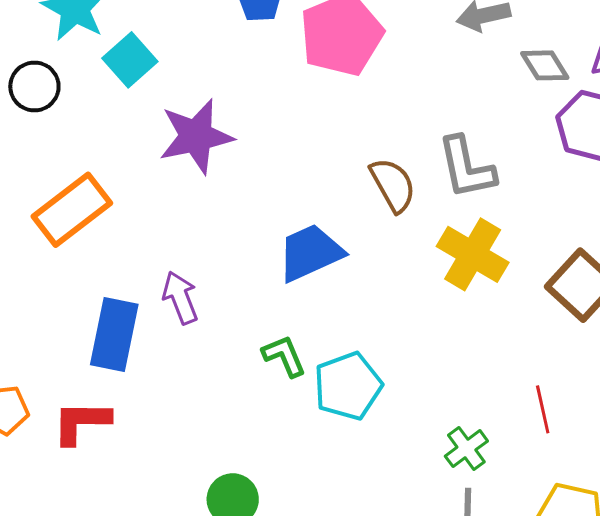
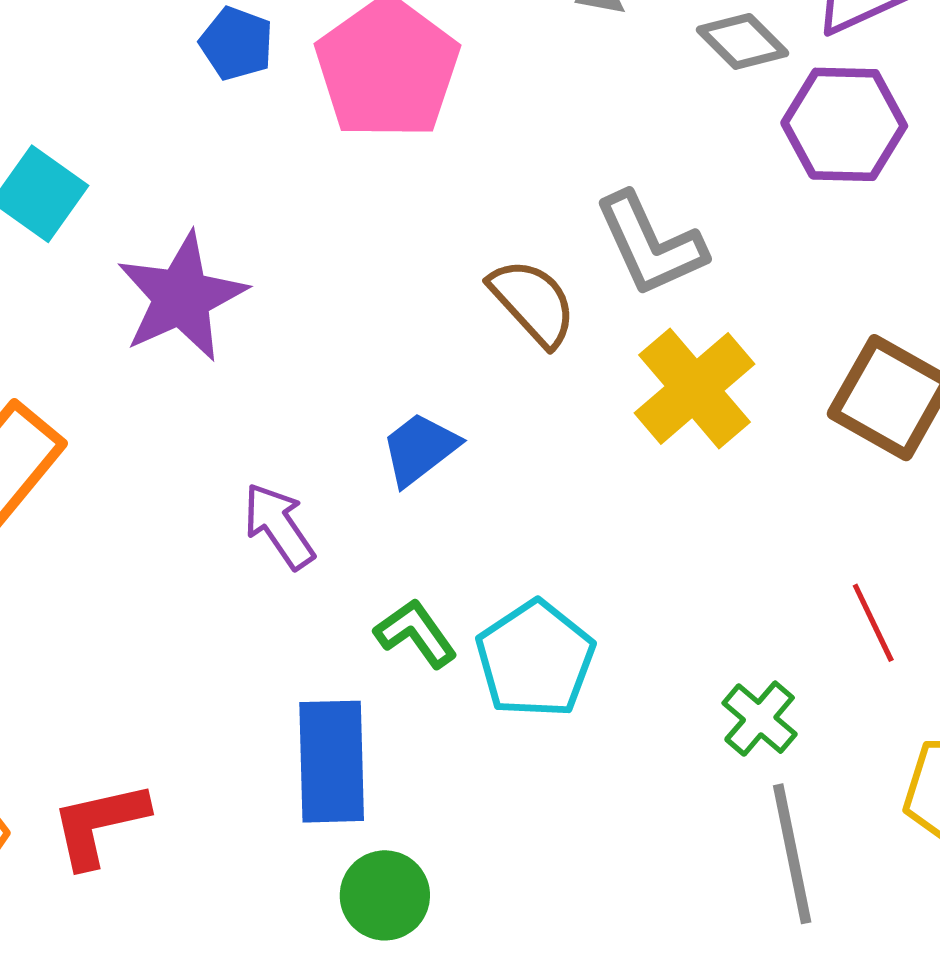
blue trapezoid: (310, 253) -> (420, 449), size x0.7
yellow cross: (473, 254) -> (695, 388), turned 32
purple arrow: (180, 298) -> (279, 526), moved
blue rectangle: (114, 335) -> (332, 762), moved

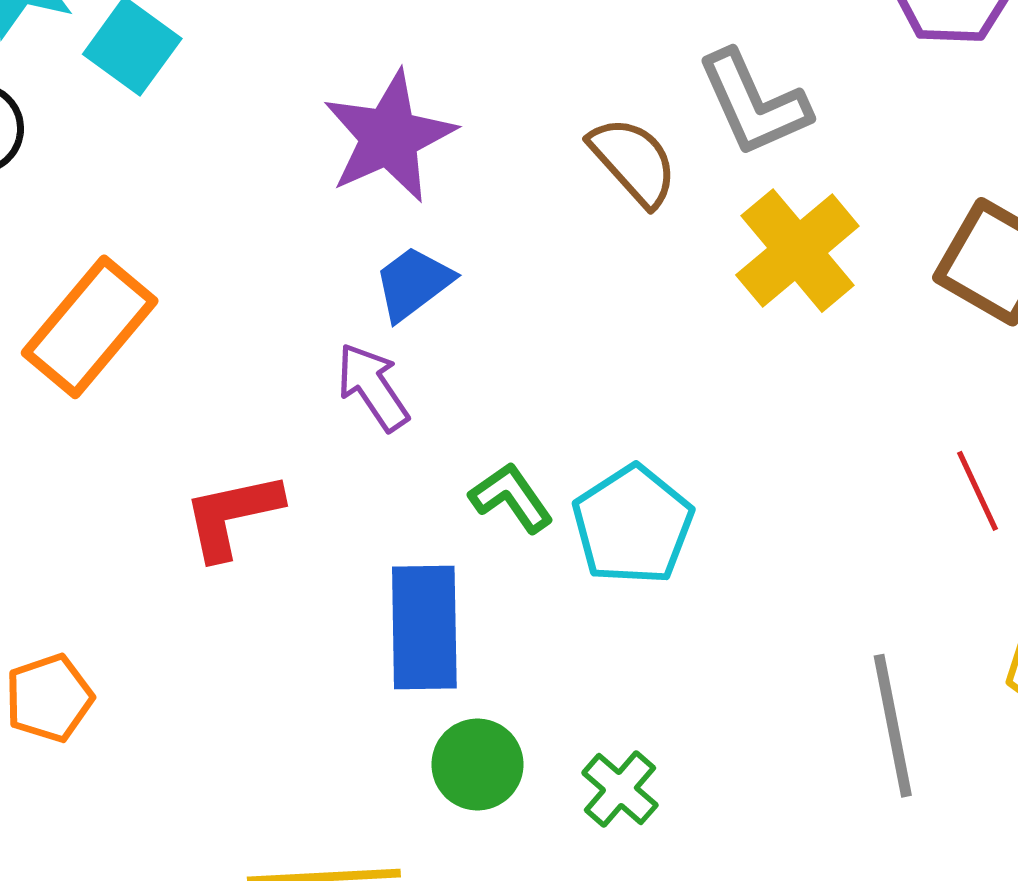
purple star: (182, 297) -> (389, 137), moved
blue trapezoid: (420, 449) -> (413, 283), moved
green cross: (760, 719) -> (620, 789), moved
red L-shape: (99, 824) -> (232, 515), moved

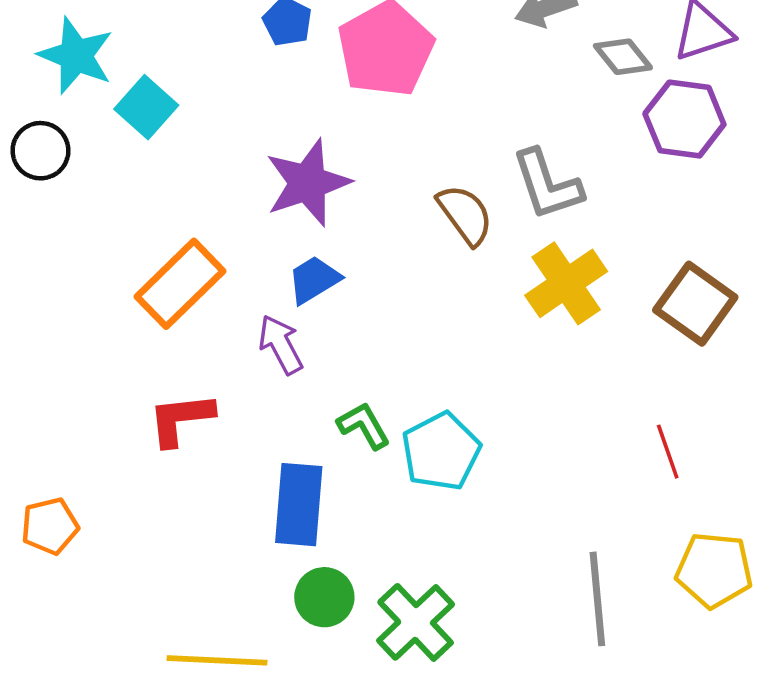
orange rectangle: (90, 327) -> (180, 284), moved
green cross: (620, 789) -> (416, 622), size x1.6

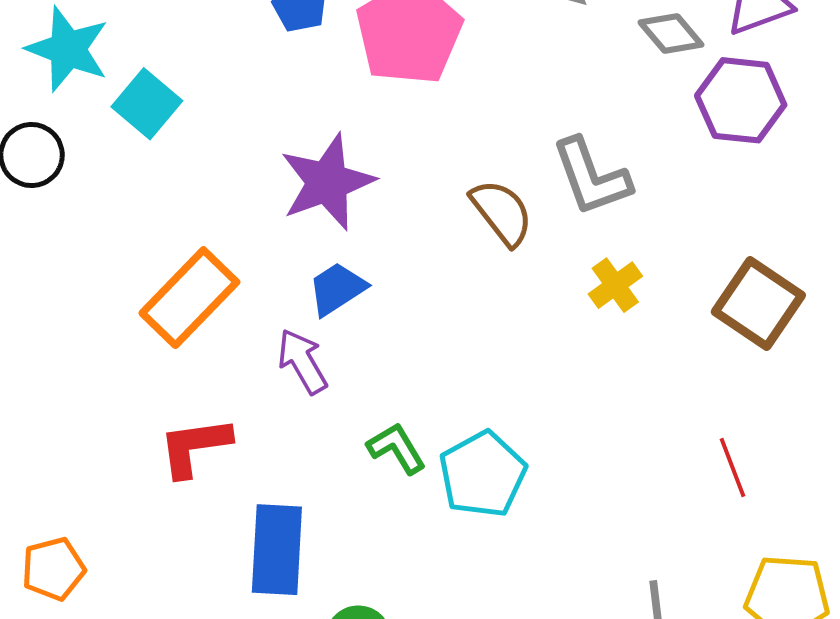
yellow cross: (566, 283) -> (615, 285), size x0.6
blue rectangle: (299, 505) -> (277, 550), moved

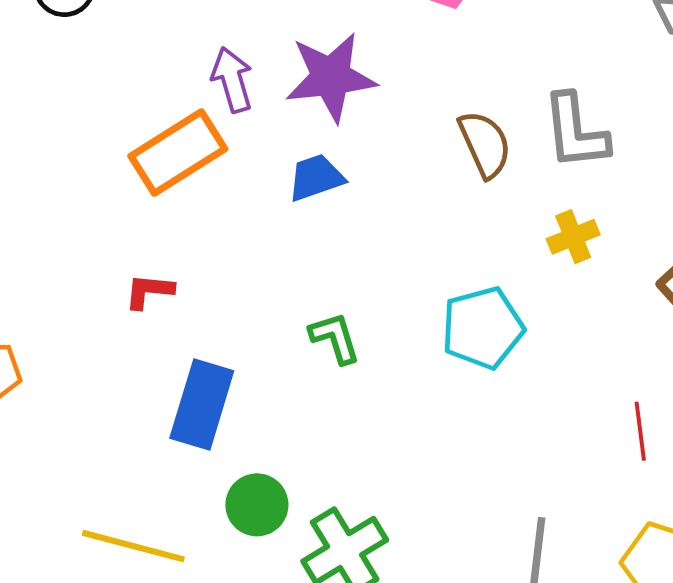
purple arrow: (302, 361) -> (232, 80), moved
red L-shape: (194, 447) -> (149, 291), size x0.7
cyan pentagon: (483, 474) -> (483, 328), moved

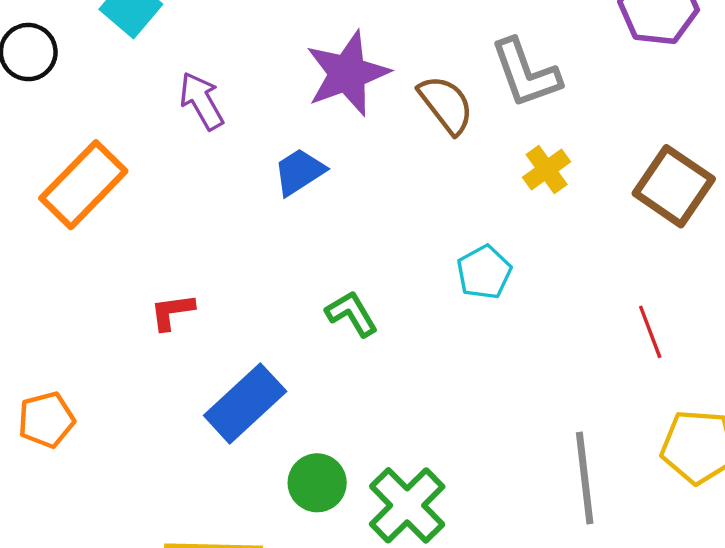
purple star: (331, 77) -> (347, 73), moved
orange rectangle: (178, 152) -> (83, 185), moved
cyan pentagon: (483, 328) -> (484, 272), size x0.7
blue rectangle: (202, 405) -> (245, 403), turned 44

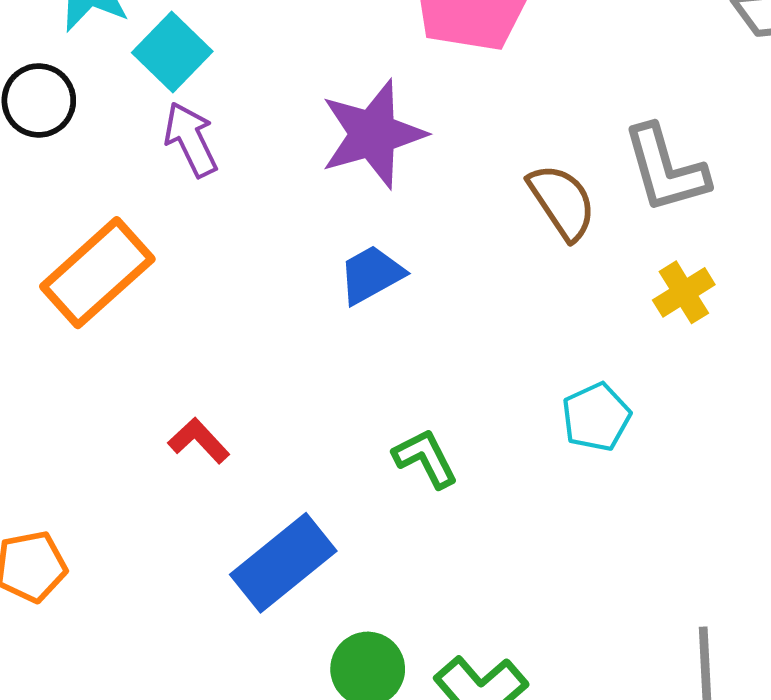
purple star: (347, 73) -> (373, 134), moved
purple arrow: (202, 101) -> (191, 139), moved
red L-shape: (172, 312) -> (199, 441), turned 51

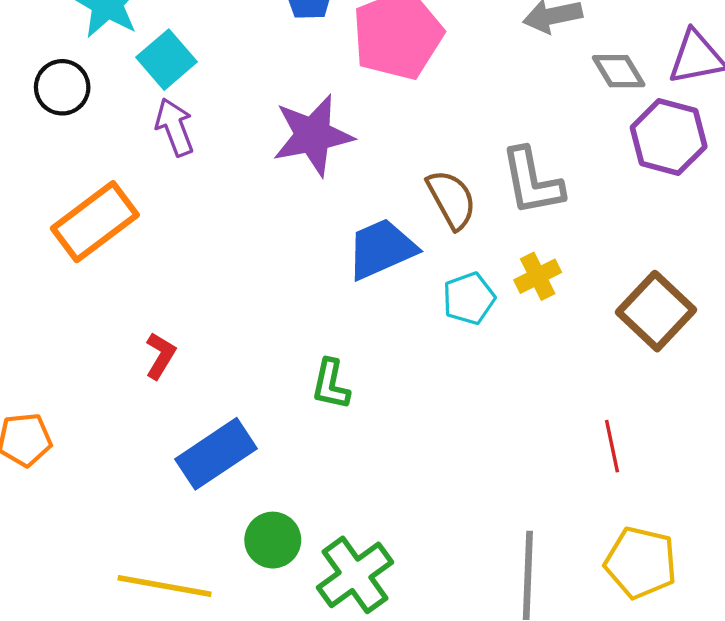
blue trapezoid: (371, 275) -> (381, 249), moved, size x1.4
cyan pentagon: (596, 417) -> (469, 298), moved
red L-shape: (199, 441) -> (160, 356), turned 69
green L-shape: (425, 458) -> (331, 384), turned -146

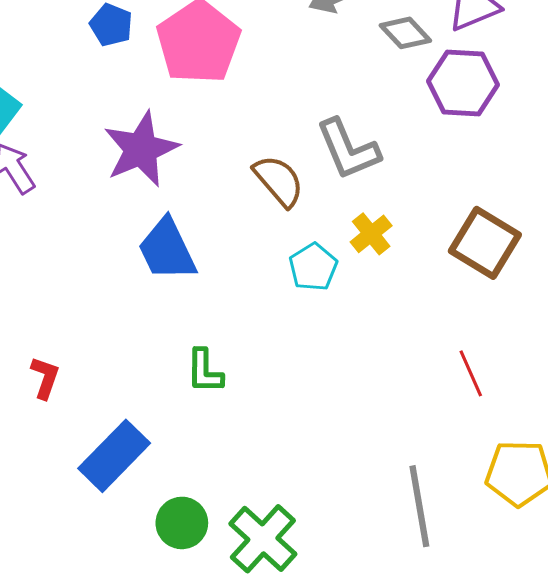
blue trapezoid: (381, 249) -> (167, 250), moved, turned -80

